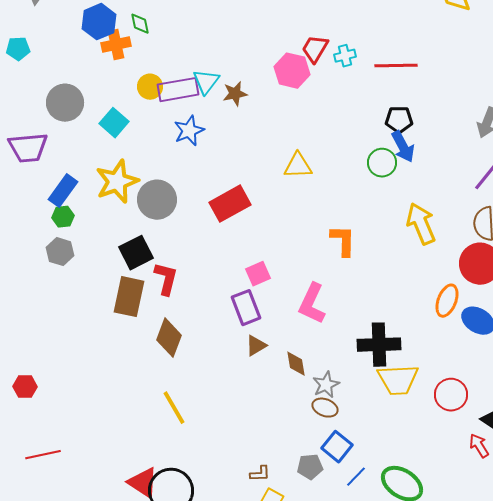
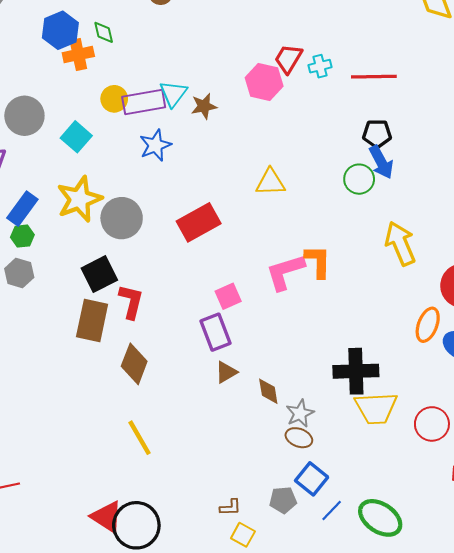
pink L-shape: (312, 304) -> (285, 272), moved, turned 48

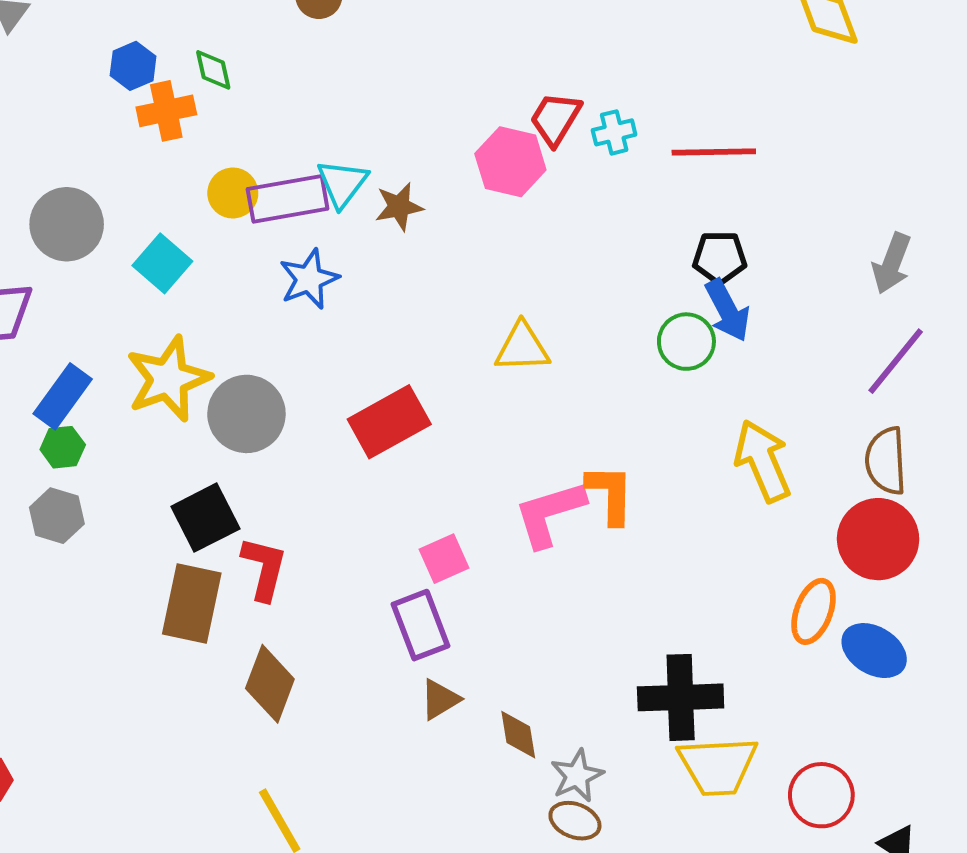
blue hexagon: (60, 30) -> (133, 66), size x0.7

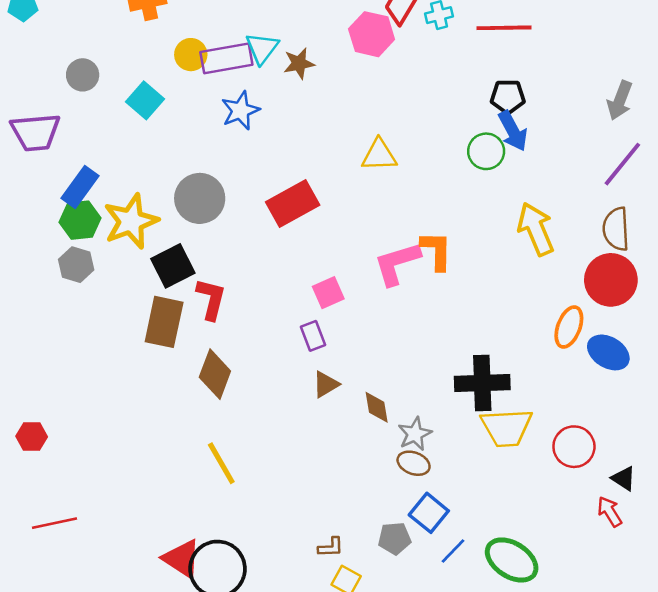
gray circle: (67, 224) -> (83, 75), size x0.7
yellow star: (168, 379) -> (131, 221), moved
green hexagon: (63, 447) -> (80, 220), size x1.4
purple rectangle: (421, 625) -> (313, 336), size x0.7

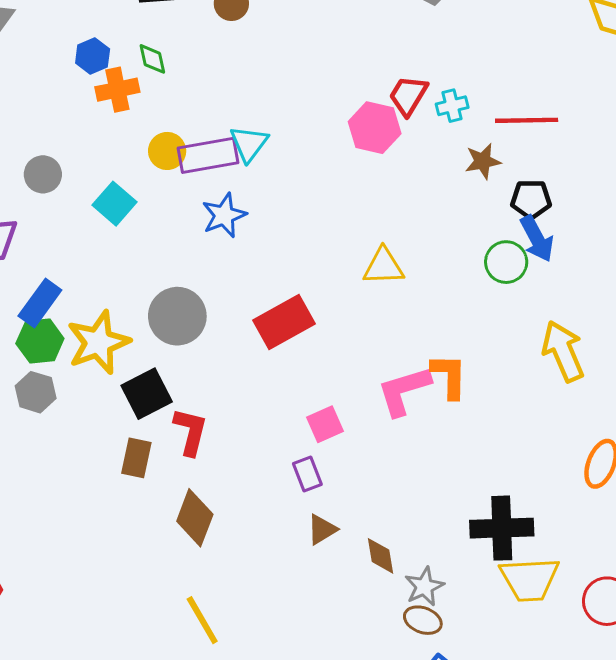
brown star: (299, 63) -> (483, 161), moved
brown rectangle: (164, 322) -> (136, 458), size x0.7

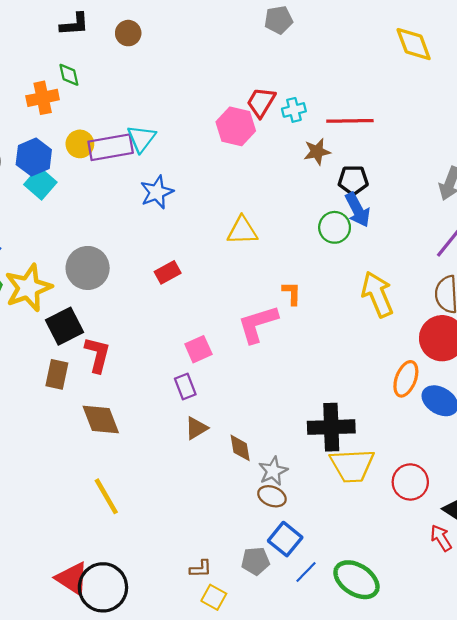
blue hexagon: (93, 56) -> (34, 157), moved, size x1.4
blue star: (224, 215) -> (157, 192), moved
red rectangle: (284, 322) -> (168, 272), size x0.6
orange L-shape: (449, 376) -> (292, 293), moved, size x0.7
brown diamond: (195, 518) -> (101, 419), turned -42

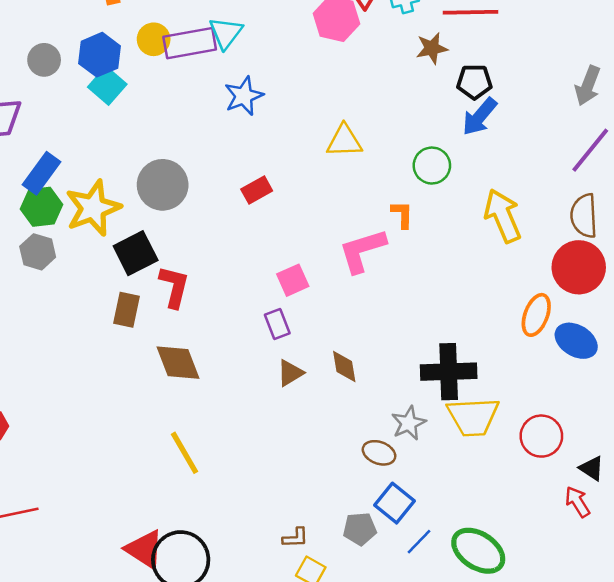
blue arrow: (358, 210) -> (480, 117), turned 68
green circle: (335, 227) -> (432, 166), moved
brown diamond: (240, 448) -> (344, 366), moved
gray star: (273, 471) -> (409, 423), moved

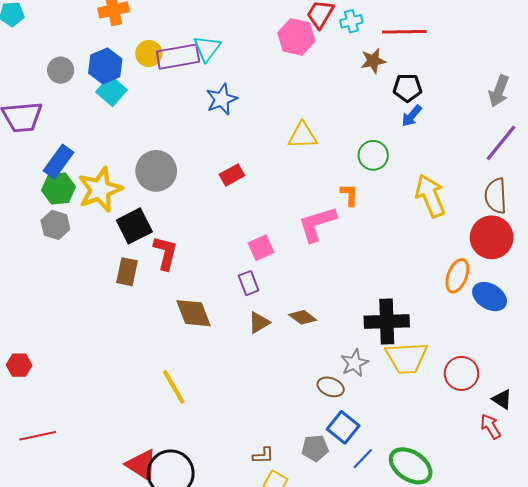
blue arrow: (480, 117) -> (412, 116), size x0.7
brown diamond: (178, 363) -> (194, 313), moved
brown diamond: (344, 366) -> (303, 317), turned -44

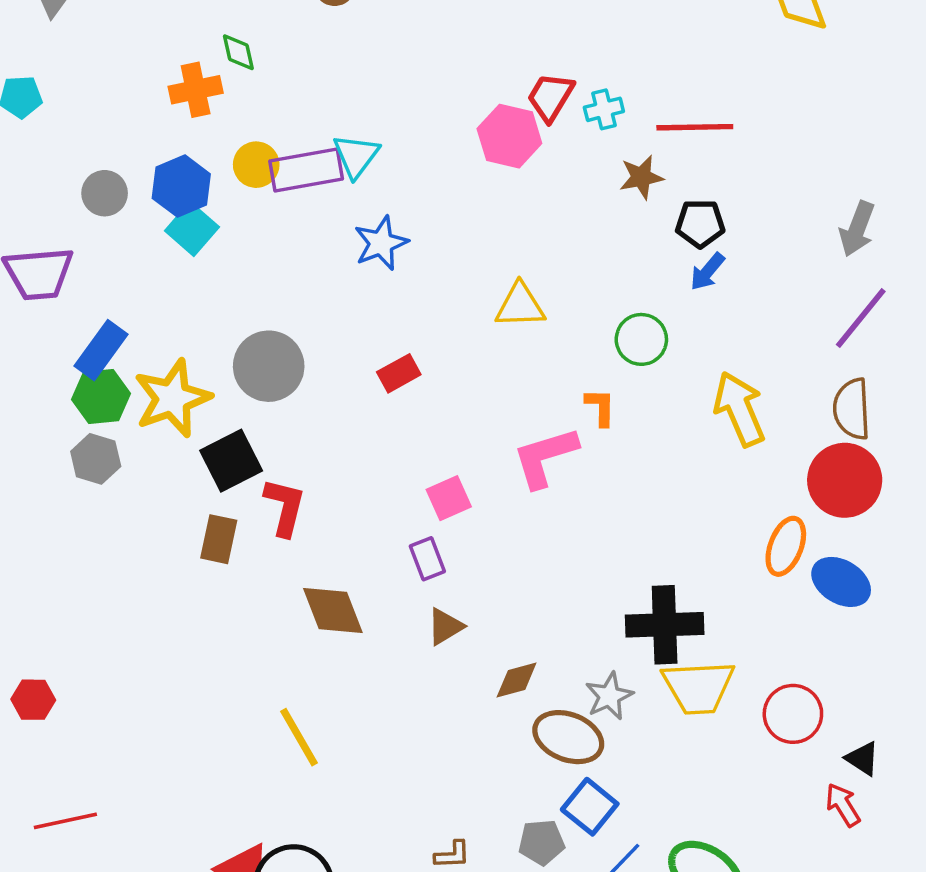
brown diamond: (303, 317) -> (517, 680), moved, turned -52
brown ellipse: (331, 387) -> (568, 737), size x1.5

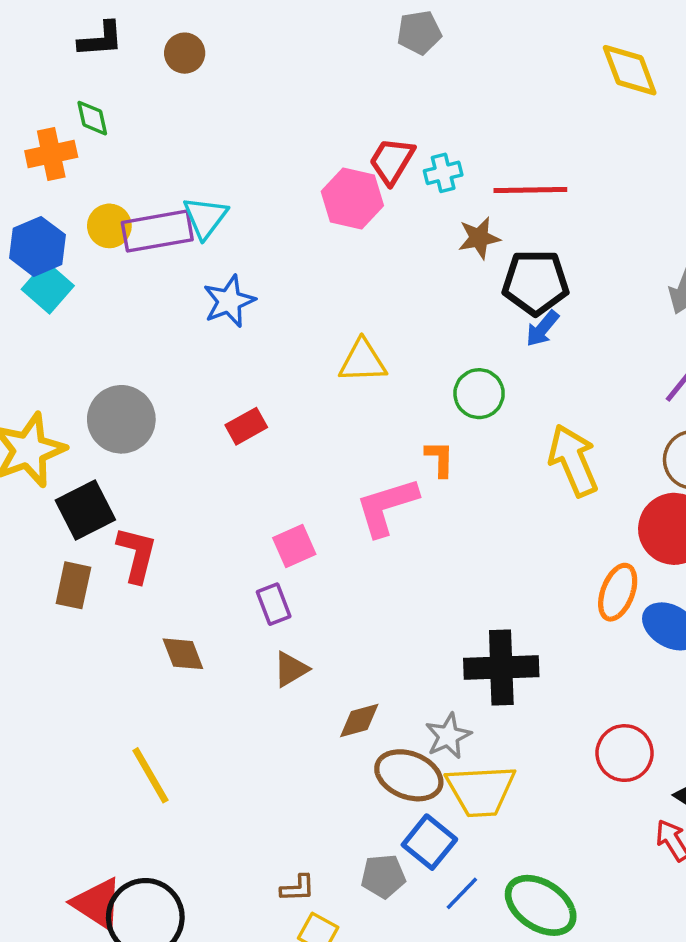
black pentagon: (700, 224) -> (536, 282), size x1.4
brown diamond: (333, 610) -> (183, 654), size x0.7
yellow trapezoid: (698, 687) -> (481, 791), moved

